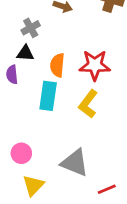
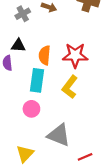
gray cross: (31, 28) -> (23, 14), moved
pink circle: (21, 153) -> (31, 109), moved

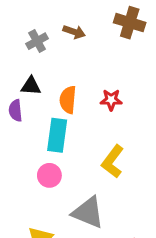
red star: (75, 55) -> (111, 100), size x0.6
yellow L-shape: (70, 87) -> (113, 162), moved

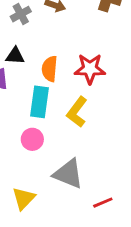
red star: (111, 100) -> (90, 69), size x1.5
yellow L-shape: (113, 162) -> (77, 112), moved

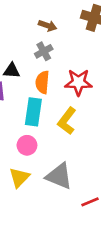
gray cross: (21, 14) -> (44, 51), moved
yellow triangle: (24, 198) -> (19, 177), moved

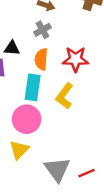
pink circle: (27, 145) -> (27, 119), size x1.5
gray triangle: (59, 176) -> (57, 169), moved, turned 32

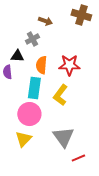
gray cross: (42, 30) -> (32, 39), moved
gray triangle: (57, 169) -> (63, 137), moved

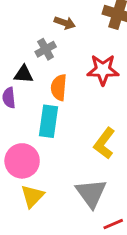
red star: (69, 65) -> (103, 70), moved
yellow L-shape: (60, 95) -> (104, 143), moved
pink circle: (29, 114) -> (22, 161), moved

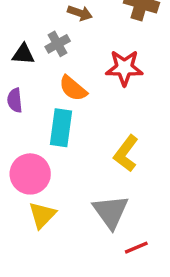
black triangle: (24, 74) -> (23, 54), moved
orange semicircle: (59, 87) -> (73, 88), turned -55

